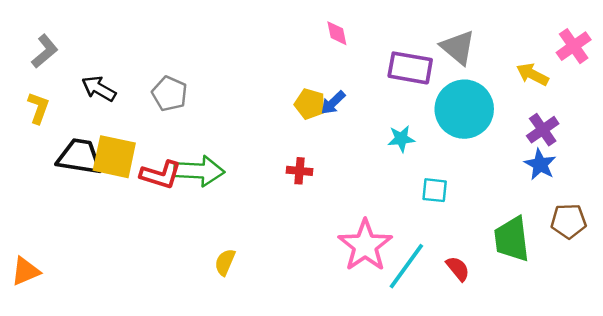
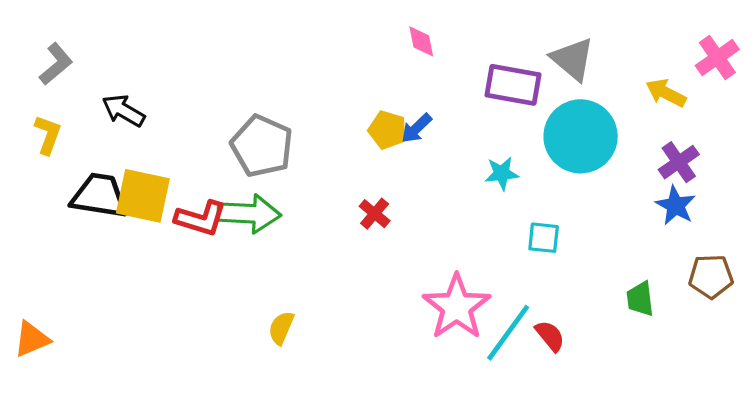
gray pentagon: (170, 94) -> (262, 146), moved, size x1.4
red cross: (300, 171) -> (375, 214), turned 35
green trapezoid: (512, 239) -> (640, 299), size x0.6
red semicircle: (458, 269) -> (550, 336), moved

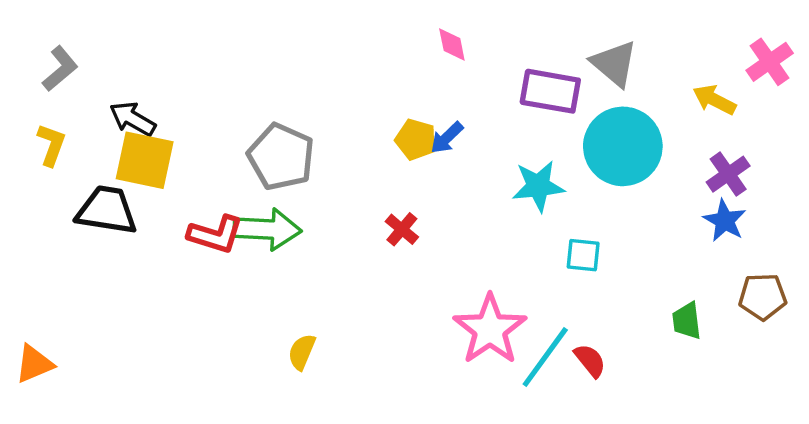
cyan star: (502, 173) -> (538, 186), size x1.4
yellow square: (143, 196) -> (145, 160), moved

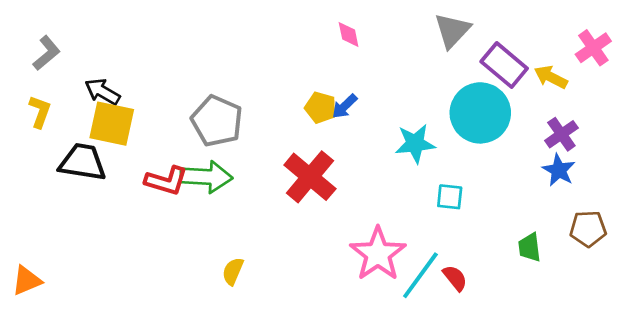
gray triangle: (614, 64) -> (452, 30), moved, turned 33
purple rectangle: (550, 91) -> (504, 65), moved, turned 30
red cross: (402, 229) -> (310, 177), size x2.0

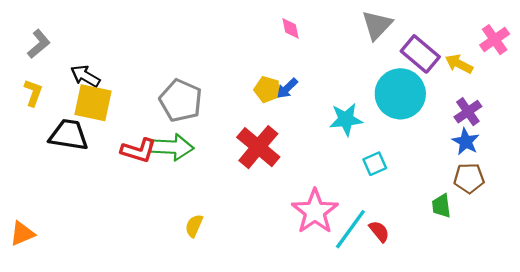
cyan square: (450, 197) -> (375, 164), turned -30
brown pentagon: (588, 229) -> (469, 178), moved

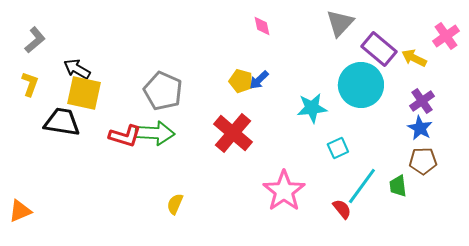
cyan line: (350, 229) -> (362, 186), moved

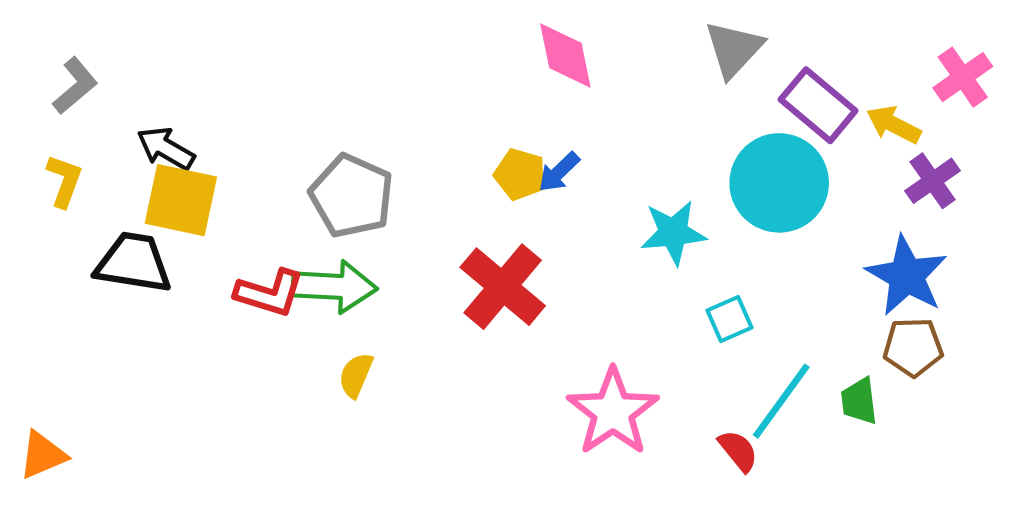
pink diamond: (262, 26) -> (565, 55), size x1.6
purple cross: (422, 101) -> (933, 181), moved
blue star: (420, 128) -> (907, 276), size x1.5
yellow semicircle: (175, 204) -> (356, 375), moved

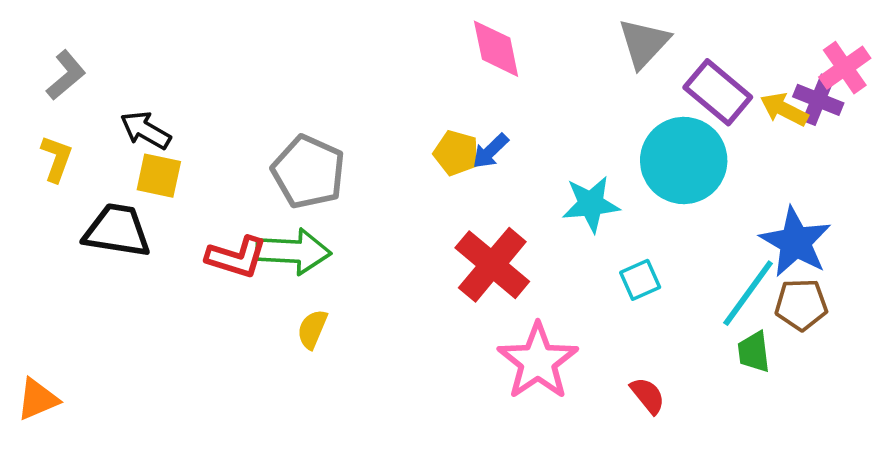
purple cross: (933, 181) -> (818, 100), moved, turned -33
yellow square: (181, 200) -> (159, 176), size x0.7
red cross: (503, 287) -> (492, 265), moved
cyan line: (781, 401) -> (748, 293), moved

